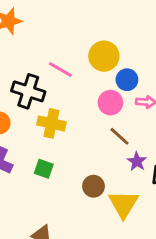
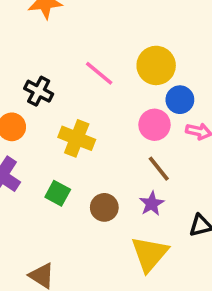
black cross: (28, 91) -> (39, 91), moved, size x0.7
purple star: (137, 161) -> (152, 204), moved
brown circle: (94, 186) -> (104, 207), moved

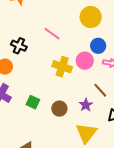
yellow circle: (156, 65) -> (91, 17), moved
yellow cross: (77, 138) -> (62, 67), moved
brown line: (159, 169) -> (100, 90), moved

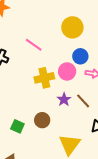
yellow cross: (62, 67) -> (44, 78), turned -30
green square: (33, 102) -> (17, 126), moved
purple star: (86, 105) -> (64, 100), moved

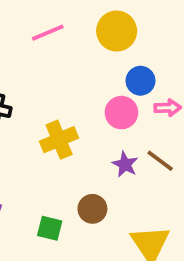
pink line: (34, 45) -> (48, 33), moved, turned -48
yellow cross: (44, 78) -> (59, 140), moved

